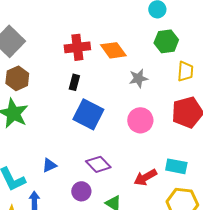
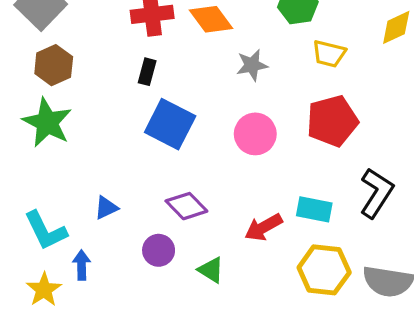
yellow trapezoid: (185, 71) -> (329, 54), turned 100

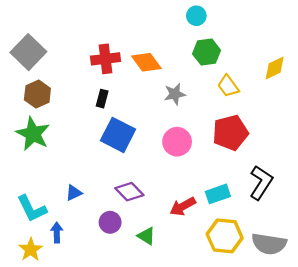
yellow trapezoid: (329, 54) -> (228, 86), turned 40
cyan rectangle: (314, 209) -> (218, 194), turned -30

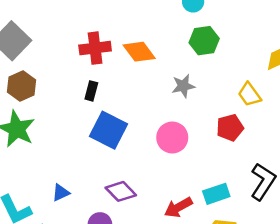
yellow trapezoid: (228, 86) -> (249, 95), moved
gray star: (175, 94) -> (183, 86), moved
red pentagon: (230, 133) -> (230, 128), size x0.7

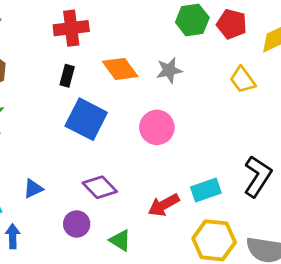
orange diamond: (139, 52) -> (120, 69), moved
red pentagon: (230, 128) -> (232, 24), moved, turned 30

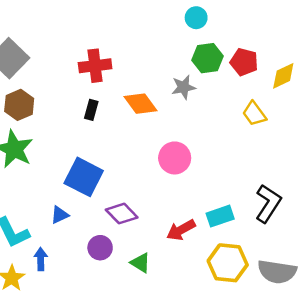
gray star: (169, 70) -> (183, 87), moved
blue square: (86, 119) -> (84, 177), moved

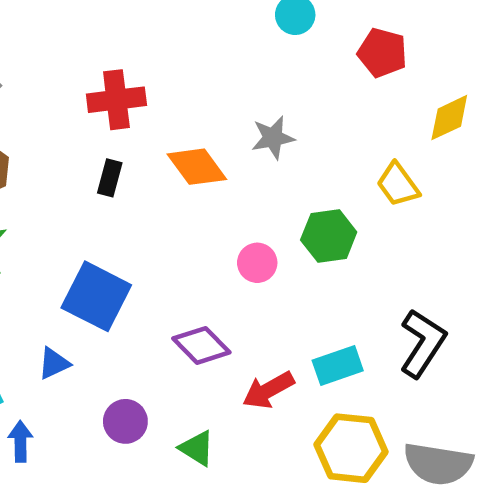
green hexagon: (207, 58) -> (329, 236), moved
red pentagon: (244, 62) -> (382, 53), moved
pink circle: (175, 158) -> (257, 263), size x0.7
purple diamond: (122, 214) -> (201, 345), moved

